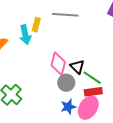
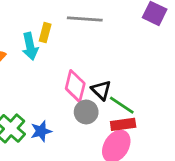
blue star: (68, 107) -> (41, 131), moved

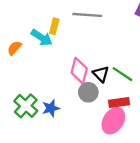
cyan arrow: (30, 46) -> (42, 38), turned -45
green line: (122, 105) -> (122, 74), moved

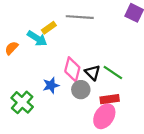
yellow rectangle: (54, 26) -> (49, 28), turned 40
blue star: (51, 108) -> (51, 85), moved

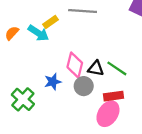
orange semicircle: (11, 48) -> (12, 33), moved
black triangle: (93, 73) -> (96, 68), turned -35

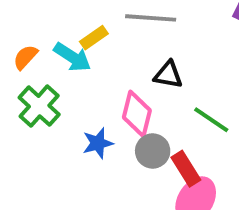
black triangle: (96, 68) -> (168, 75), moved
red rectangle: (114, 96) -> (186, 169), moved, turned 66
green cross: (23, 99) -> (39, 106), moved

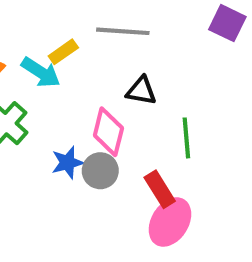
green line: (211, 120) -> (186, 138), turned 51
gray circle: (153, 151) -> (100, 171), moved

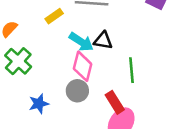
cyan arrow: (41, 72) -> (81, 42), moved
blue star: (67, 163) -> (39, 104), moved

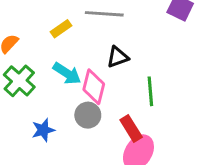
black triangle: (103, 41) -> (118, 57), turned -30
cyan arrow: (81, 42) -> (67, 73), moved

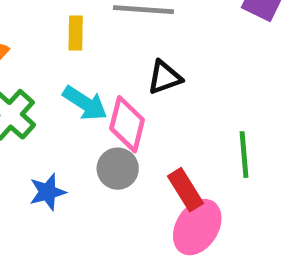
yellow rectangle: (61, 29) -> (76, 33), turned -54
green line: (150, 91) -> (244, 155), moved

